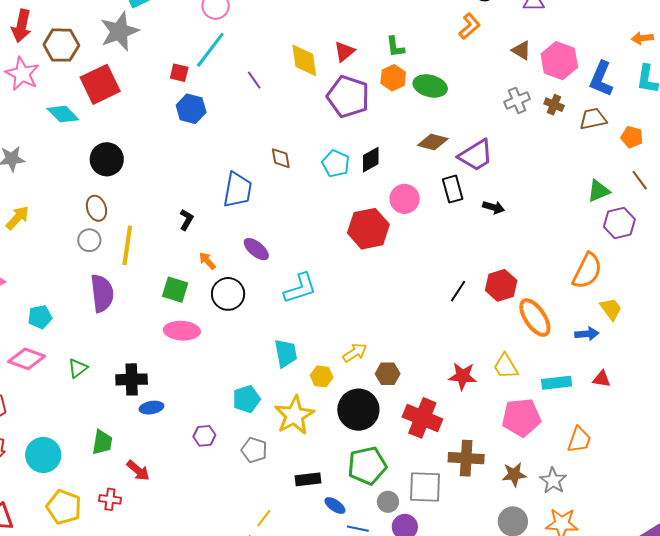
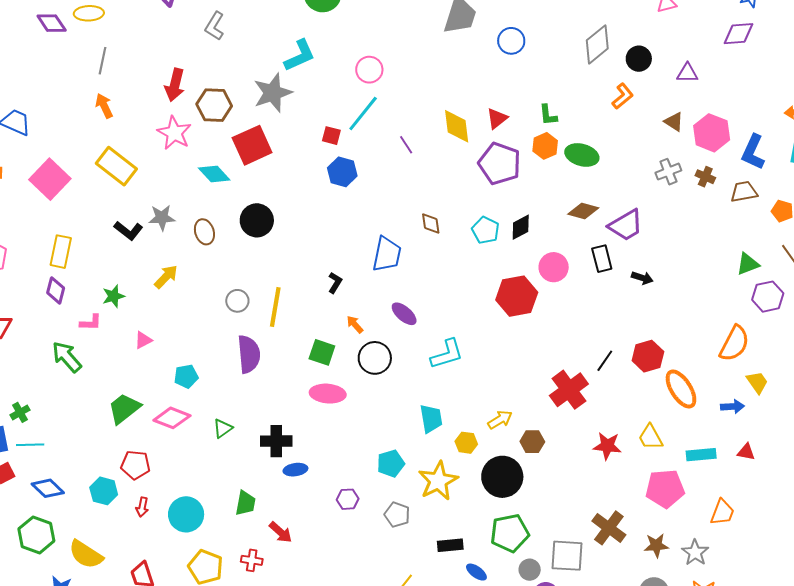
brown ellipse: (96, 208) -> (204, 232), moved
red cross: (422, 418) -> (569, 390), moved, turned 30
brown cross: (466, 458) -> (609, 528), turned 32

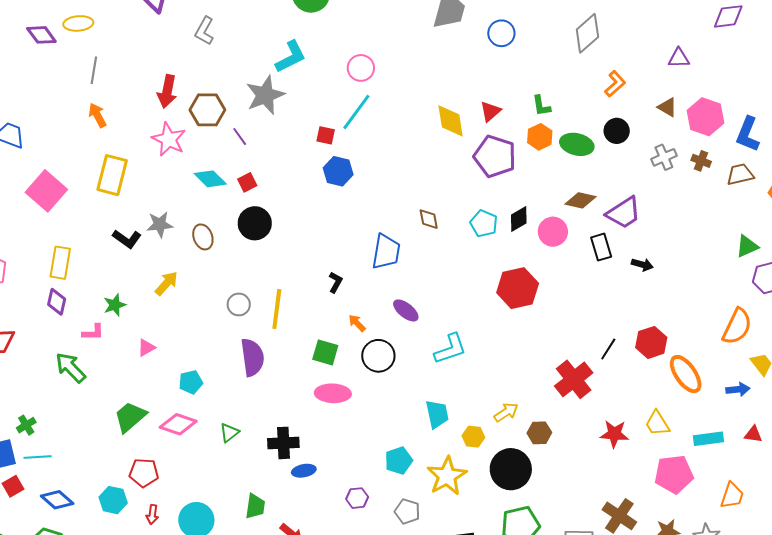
black circle: (639, 59) -> (617, 131), moved
red square: (252, 145) -> (247, 182), moved, size x0.5
purple line: (406, 145) -> (240, 136), moved
yellow rectangle: (116, 166) -> (112, 175), turned 69
pink circle: (554, 267) -> (553, 232), moved

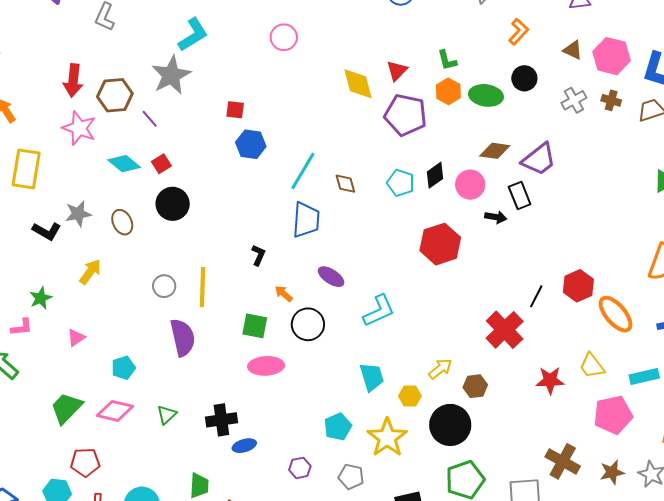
pink circle: (361, 68) -> (284, 37), moved
cyan line: (356, 112) -> (303, 171), moved
black arrow: (642, 265) -> (496, 217), moved

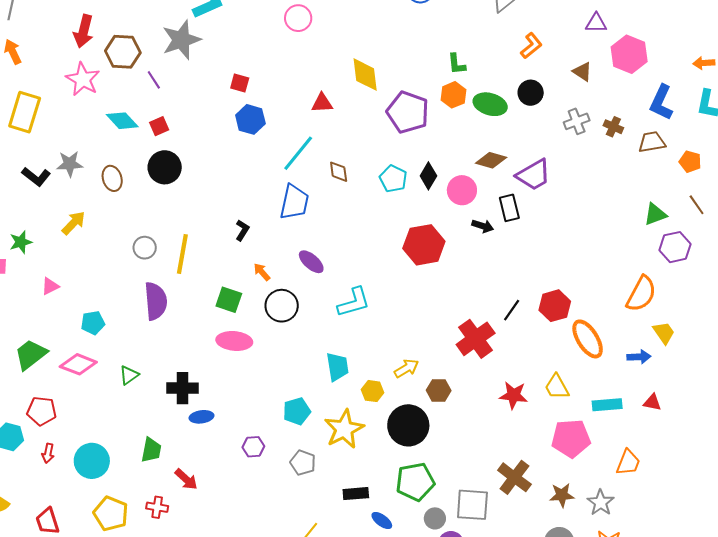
pink hexagon: (612, 56) -> (629, 54), moved
red triangle: (397, 71) -> (322, 103), moved, turned 35
black diamond: (435, 175) -> (428, 176), turned -32

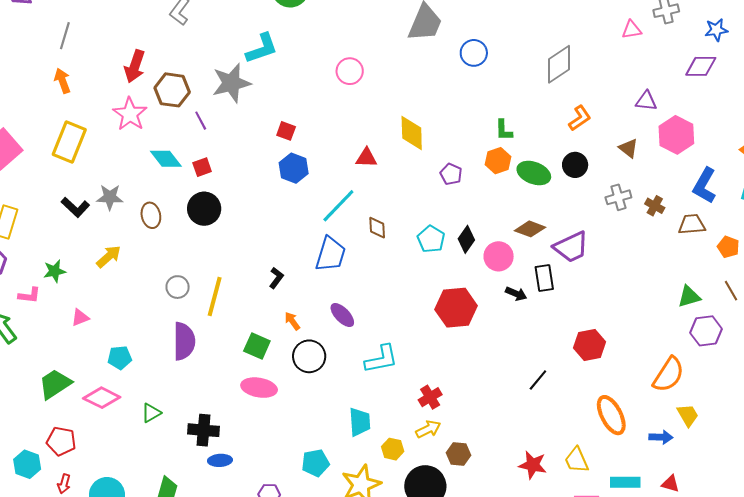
purple pentagon: (408, 112) -> (451, 174), size x0.5
red hexagon: (555, 306) -> (590, 345), moved
red cross: (476, 339) -> (430, 397), moved, size x0.6

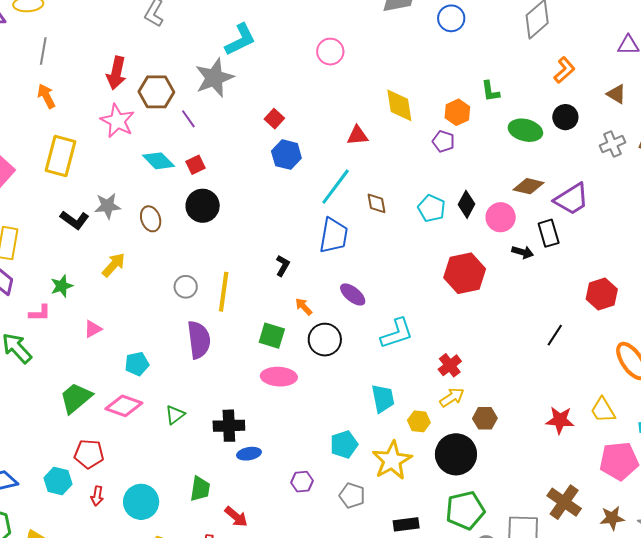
red square: (286, 131) -> (274, 119), turned 30
orange hexagon: (498, 161) -> (457, 112), moved

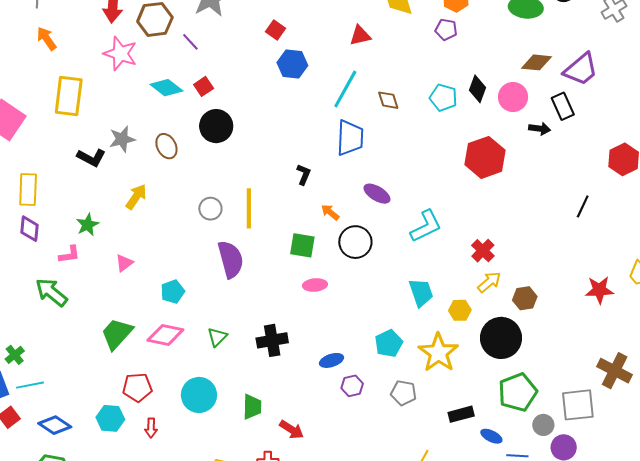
pink ellipse: (279, 377) -> (315, 285), size x0.7
blue ellipse: (249, 454) -> (331, 360), moved
cyan circle: (141, 502) -> (199, 395), moved

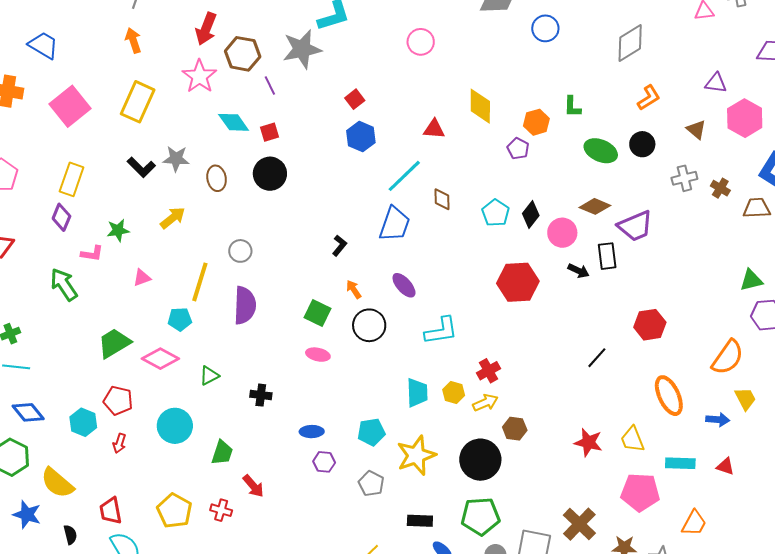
yellow line: (249, 208) -> (200, 282), moved
yellow hexagon: (460, 310) -> (454, 392), moved
black cross: (272, 340) -> (261, 395), size x0.7

